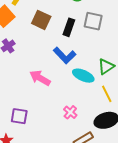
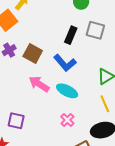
brown square: (41, 20) -> (33, 53), moved
cyan ellipse: (83, 76) -> (67, 91), moved

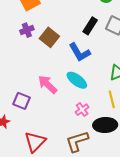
pink arrow: (39, 84) -> (48, 84), moved
pink cross: (67, 120) -> (82, 110), moved

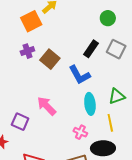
cyan ellipse: (77, 80) -> (90, 104), moved, turned 45
pink cross: (82, 110) -> (80, 132), turned -32

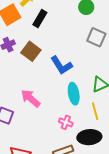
black rectangle: (91, 49) -> (40, 19), moved

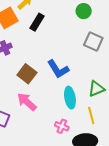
brown square: (31, 51) -> (27, 74), moved

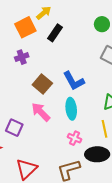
cyan ellipse: (70, 98) -> (71, 109), moved

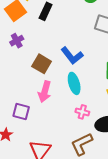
pink arrow: (41, 112) -> (45, 92), turned -110

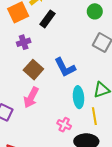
purple cross: (17, 41) -> (24, 42), moved
cyan ellipse: (74, 83) -> (79, 97), moved

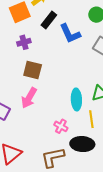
blue L-shape: (65, 67) -> (70, 34), moved
brown square: (33, 70) -> (33, 70), turned -30

